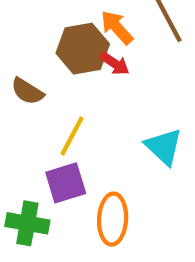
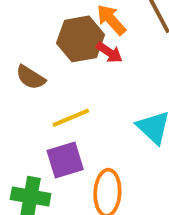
yellow line: (72, 136) -> (71, 118), turned 39

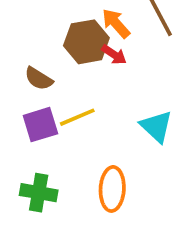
purple square: (65, 160) -> (40, 125), moved

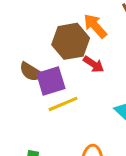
red arrow: (114, 55) -> (94, 64), moved
purple square: (40, 125) -> (51, 81), moved

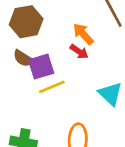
orange arrow: (95, 26) -> (83, 34), moved
brown hexagon: (71, 41) -> (26, 22), moved

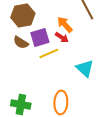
purple square: (41, 67) -> (40, 37), moved
yellow line: (52, 87) -> (49, 53), moved

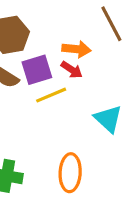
orange arrow: (65, 24) -> (76, 49), turned 138

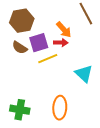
orange arrow: (76, 49) -> (64, 30), turned 42
red arrow: (72, 70) -> (61, 43), turned -32

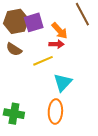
purple square: (39, 43) -> (34, 22), moved
cyan triangle: (84, 74) -> (63, 83), moved, turned 30

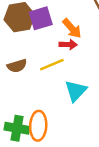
brown semicircle: (14, 49) -> (17, 66), moved, turned -49
orange ellipse: (55, 112) -> (38, 126), moved

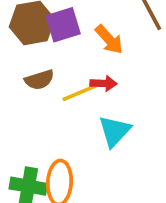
red arrow: (68, 45) -> (104, 83), moved
brown semicircle: (17, 66) -> (39, 80), moved

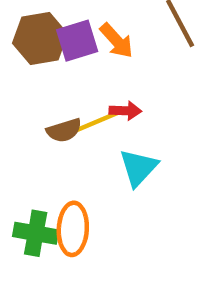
orange arrow: (109, 39) -> (117, 41), moved
brown semicircle: (39, 80) -> (64, 130), moved

